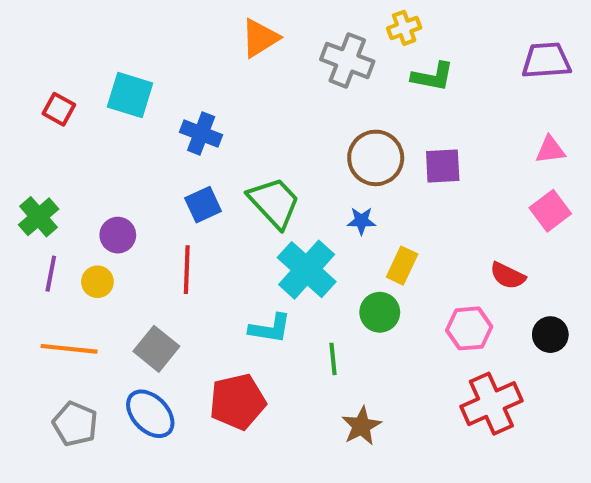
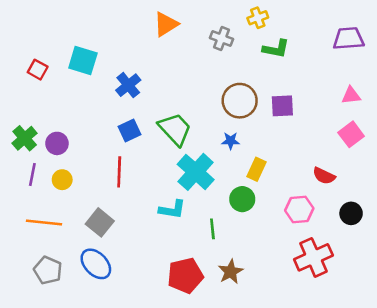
gray cross: (347, 60) -> (222, 38), size x0.7
blue cross: (201, 134) -> (128, 85), turned 30
purple circle: (118, 235) -> (57, 143), moved
red pentagon: (238, 402) -> (185, 276), moved

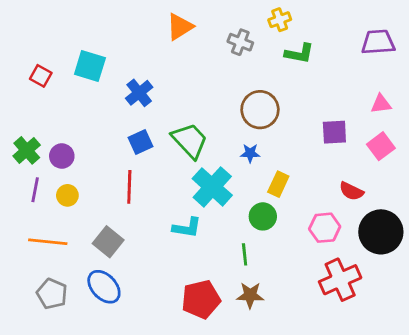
purple square: (282, 106) -> (334, 132), moved
black circle: (351, 213) -> (381, 232), size x1.8
green line: (212, 229) -> (245, 254), moved
brown star: (231, 272) -> (250, 295), turned 30

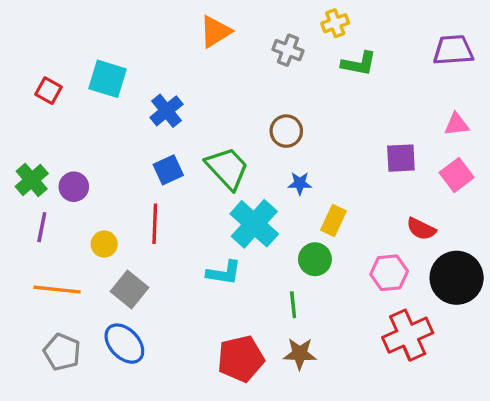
brown circle: (260, 110) -> (286, 131), moved, size x0.7
yellow circle: (67, 195) -> (104, 244), moved

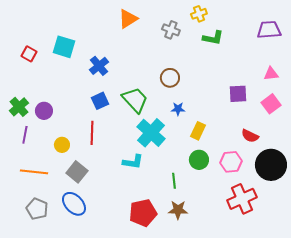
green circle: (315, 259) -> (199, 160), moved

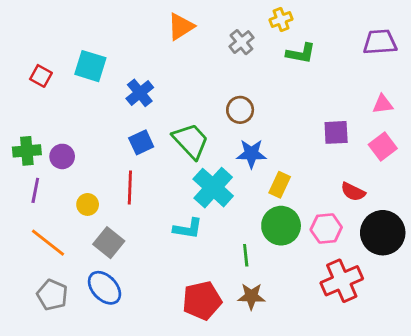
gray cross: (171, 30) -> (241, 42), turned 30
green cross: (19, 107) -> (27, 151), turned 36
blue star: (178, 109) -> (251, 154), size x1.5
green circle: (199, 160) -> (281, 226), size x1.4
orange line: (34, 172) -> (48, 243), turned 32

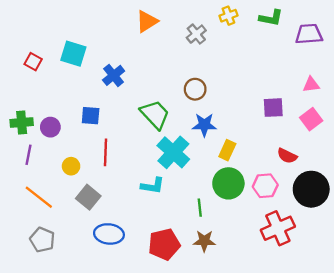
green L-shape: (301, 53) -> (271, 18), moved
blue square: (141, 142) -> (91, 116), moved, turned 30
blue ellipse: (104, 288) -> (109, 234), moved, turned -40

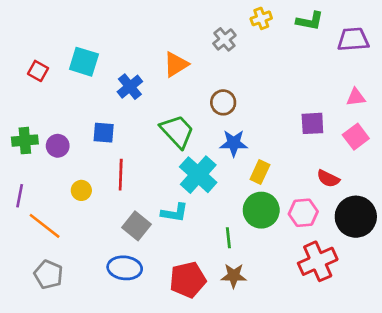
orange triangle: (147, 21) -> (176, 64), moved
purple line: (29, 155) -> (20, 196), moved
gray square: (88, 197) -> (136, 226), moved

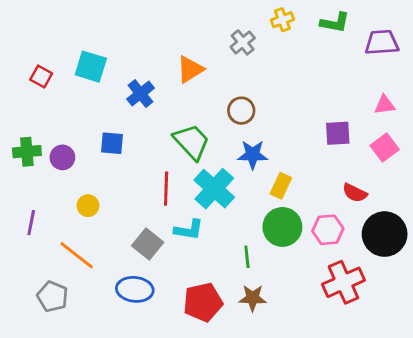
red line: (121, 175) -> (166, 189), moved
purple line: (20, 196) -> (31, 223), moved
orange line: (45, 226) -> (77, 255), moved

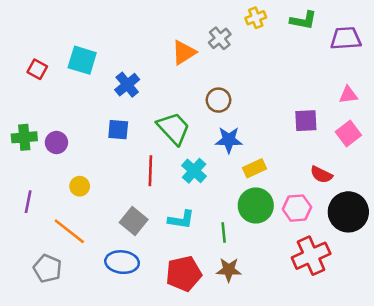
orange triangle: (190, 69) -> (184, 52), moved
blue square: (112, 143) -> (118, 130), moved
yellow rectangle: (281, 186) -> (254, 168), turned 40
cyan cross: (214, 189) -> (194, 171), size x0.7
cyan L-shape: (189, 230) -> (181, 220), moved

